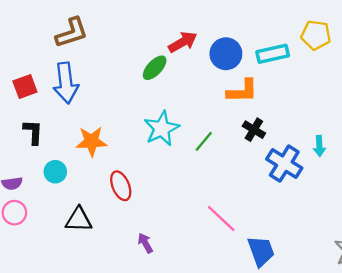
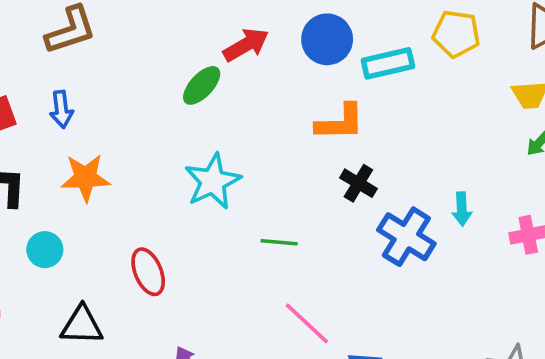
blue circle: (226, 54) -> (327, 39), moved
blue arrow: (66, 83) -> (61, 109), size x0.6
orange star: (92, 141) -> (85, 178), moved
green line: (204, 141) -> (279, 242), moved, turned 55

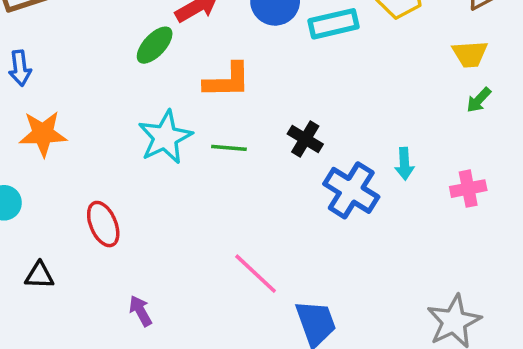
orange L-shape: (340, 122) -> (227, 81), moved
green line: (279, 242) -> (229, 148), moved
black triangle: (82, 325) -> (39, 275), size x0.7

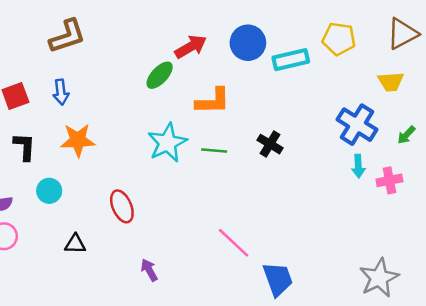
green arrow: (479, 100) -> (406, 135), moved
cyan arrow: (404, 164) -> (358, 166), moved
blue cross: (351, 190) -> (357, 125), moved

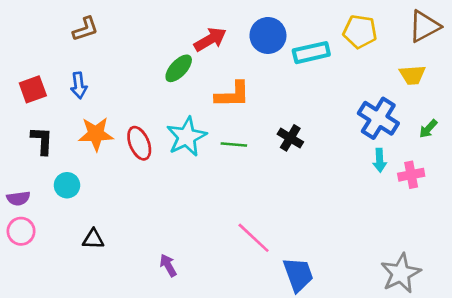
brown L-shape: (67, 36) -> (85, 29), size x0.7
red ellipse: (122, 206) -> (139, 143), moved

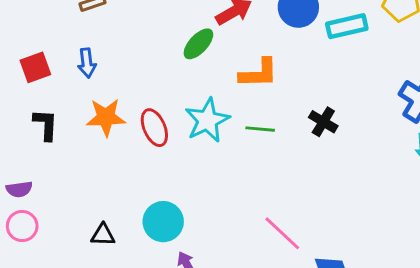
cyan circle: (67, 185) -> (163, 222), moved, size x1.4

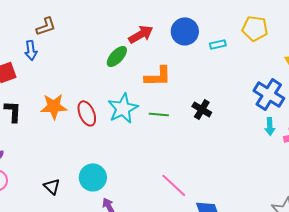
cyan rectangle: (347, 26) -> (218, 44), size x0.6
blue arrow: (87, 63) -> (31, 50), moved
black triangle: (103, 235) -> (52, 186), turned 42

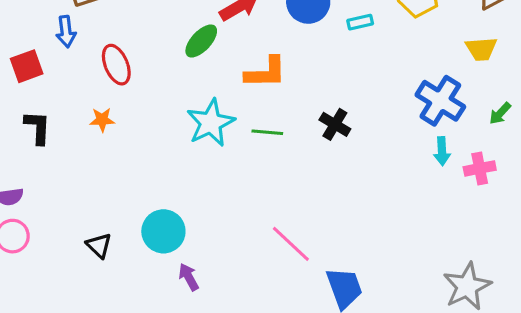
orange star: (54, 106) -> (102, 120), size x0.6
red ellipse: (87, 113) -> (116, 65), moved

